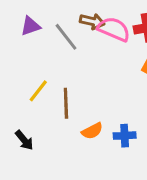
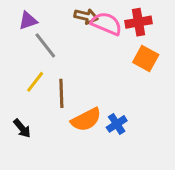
gray line: (66, 37) -> (45, 45), moved
orange semicircle: (92, 131) -> (86, 120), size x1.5
blue cross: (125, 136) -> (117, 124), turned -30

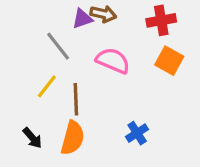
purple triangle: (28, 21) -> (82, 19), moved
pink semicircle: (106, 24) -> (113, 61), moved
orange semicircle: (86, 120) -> (73, 138), moved, turned -48

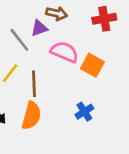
purple triangle: (82, 19) -> (39, 28), moved
orange square: (169, 61) -> (92, 65), moved

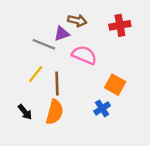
gray line: (19, 40) -> (44, 44), turned -30
orange square: (92, 65) -> (115, 85), moved

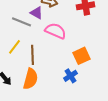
purple triangle: (62, 34) -> (37, 13), turned 48
orange square: (115, 85) -> (82, 56), turned 36

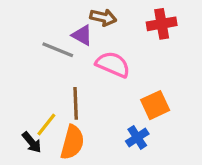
yellow line: (15, 47) -> (46, 124), moved

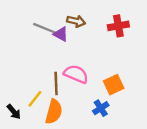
gray line: (58, 50) -> (44, 28), moved
pink semicircle: (113, 64) -> (76, 74), moved
black arrow: (32, 142) -> (14, 112), moved

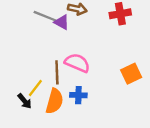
orange square: (114, 85) -> (131, 74), moved
blue cross: (101, 108) -> (78, 95), moved, turned 35
black arrow: (14, 112) -> (25, 101), moved

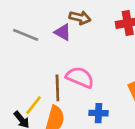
gray line: (45, 16) -> (26, 35), moved
blue cross: (78, 95) -> (98, 113), moved

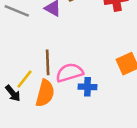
pink semicircle: (80, 77) -> (69, 73), moved, turned -40

